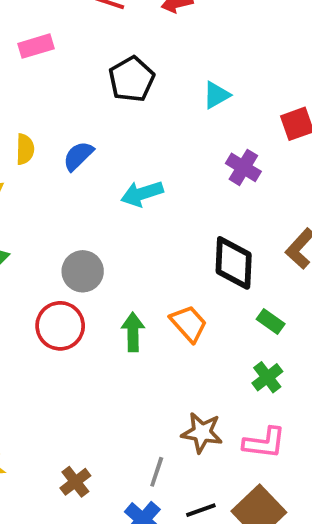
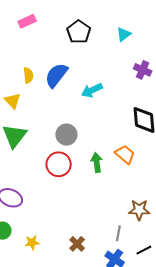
blue semicircle: (78, 156) -> (56, 75), size x1.5

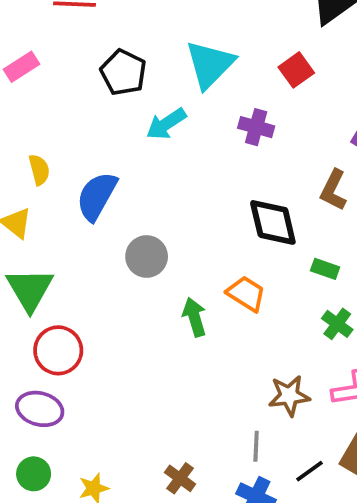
cyan triangle: (124, 34) -> (210, 64), size x1.8
blue semicircle: (56, 75) -> (97, 196), moved
cyan arrow: (92, 90) -> (166, 124), moved
gray circle: (66, 135) -> (147, 256), moved
red circle: (59, 164) -> (58, 350), moved

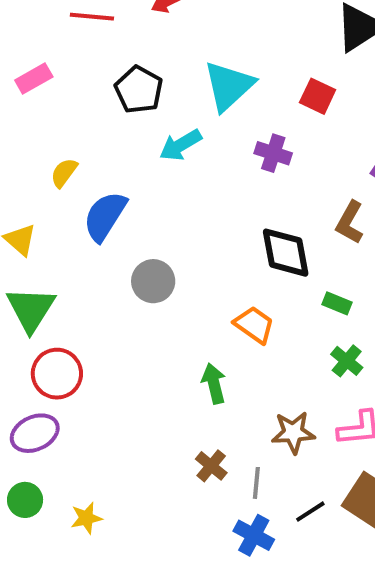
red square: (296, 70) -> (318, 96), turned -32
yellow semicircle: (39, 170) -> (64, 173), moved, turned -132
green arrow: (194, 317) -> (214, 383), moved
purple ellipse: (40, 409) -> (35, 433), turned -42
brown cross: (180, 478) -> (211, 466), moved

